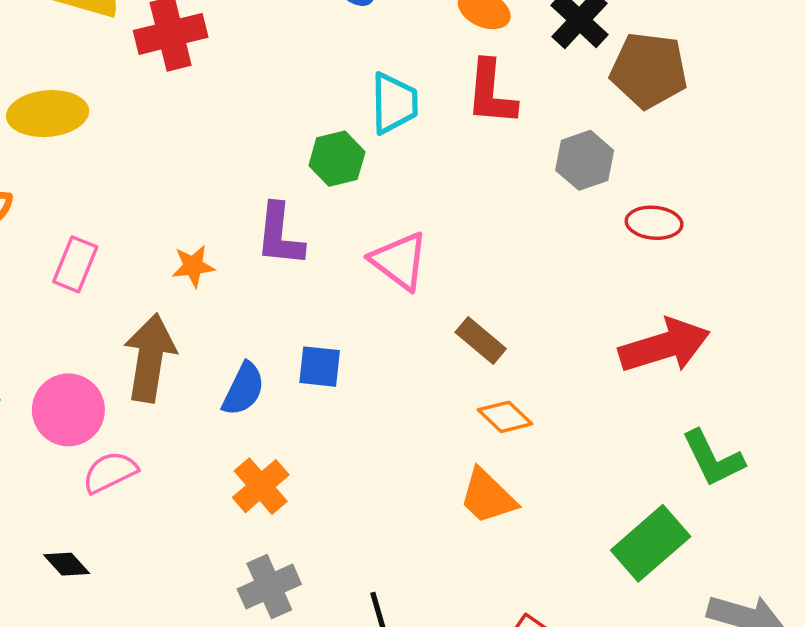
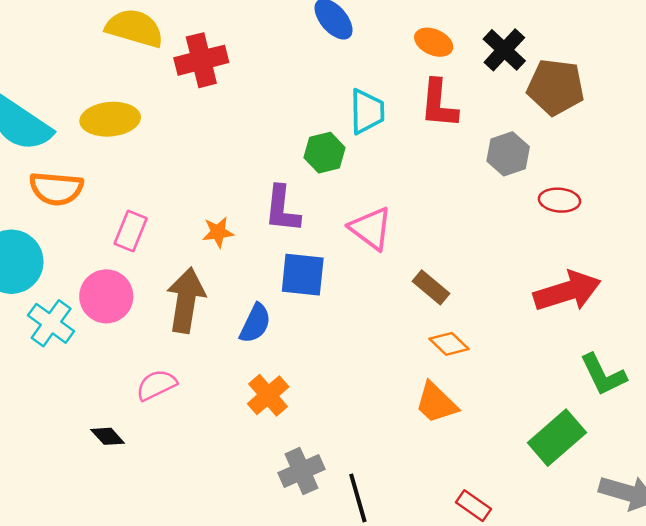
blue square: (320, 367) -> (303, 275), moved, size x1.4
pink circle: (68, 410) -> (106, 296), moved
black diamond: (67, 564) -> (108, 436), moved
gray cross: (269, 587) -> (301, 471), moved

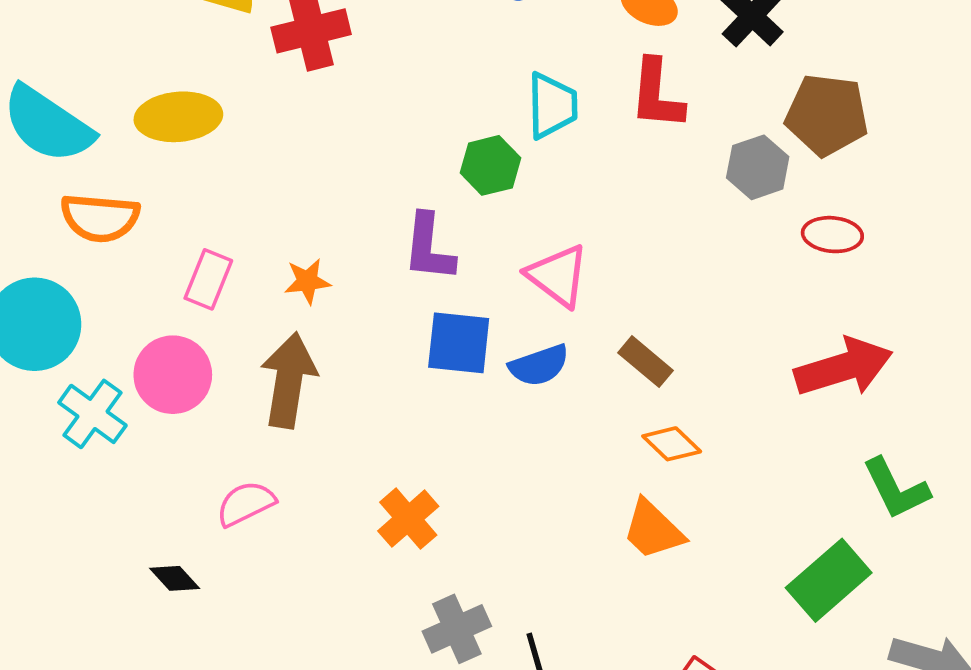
brown pentagon: (556, 87) -> (827, 115), moved
orange star: (218, 232) -> (307, 281), moved
blue semicircle: (255, 323) -> (539, 365), moved, turned 45

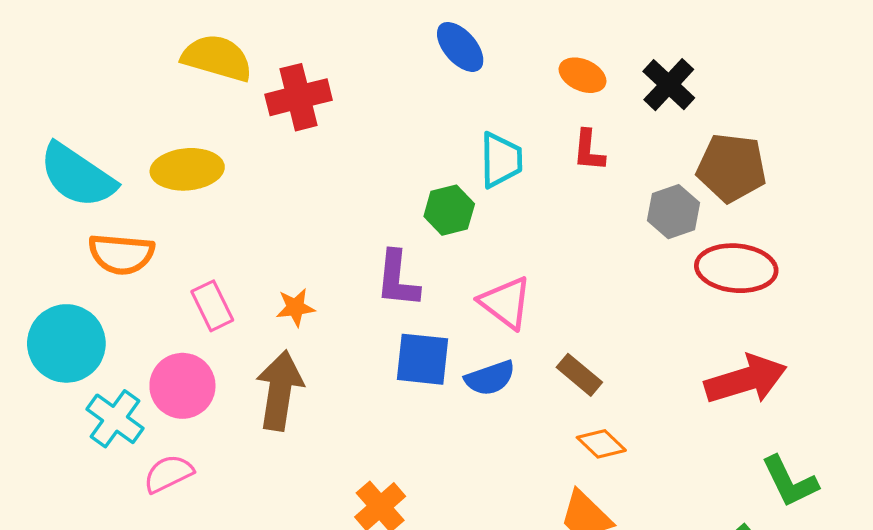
red L-shape: (657, 94) -> (589, 151), size x0.7
red ellipse: (832, 235) -> (736, 268), size x1.6
pink rectangle: (208, 279) -> (212, 306), turned -48
pink semicircle: (246, 504) -> (168, 474), moved

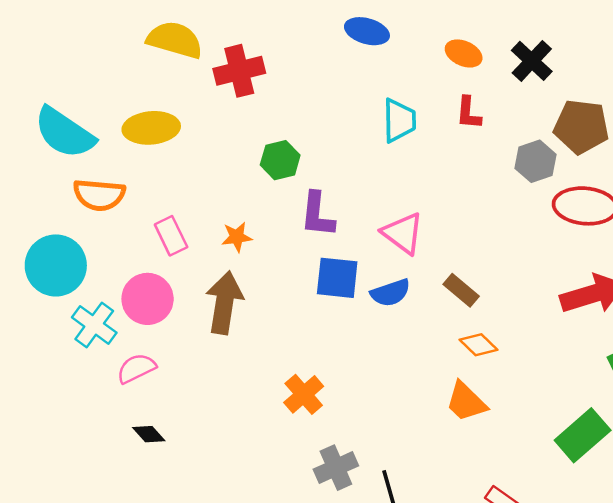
blue ellipse: (460, 47) -> (367, 31), turned -33
green hexagon: (449, 210) -> (280, 160), moved

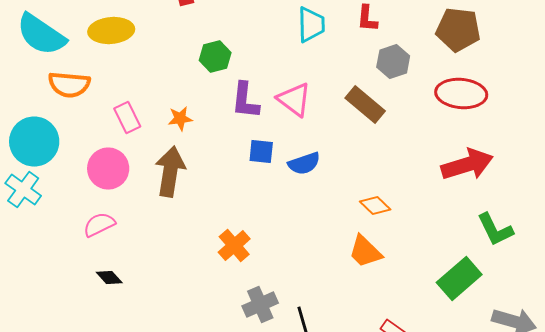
gray hexagon: (536, 161) -> (393, 62), moved
pink triangle: (403, 233) -> (294, 100), moved
blue square: (337, 278) -> (261, 152), size x0.7
brown rectangle: (461, 290) -> (365, 104), moved, size x1.4
cyan cross: (94, 325) -> (23, 190), moved

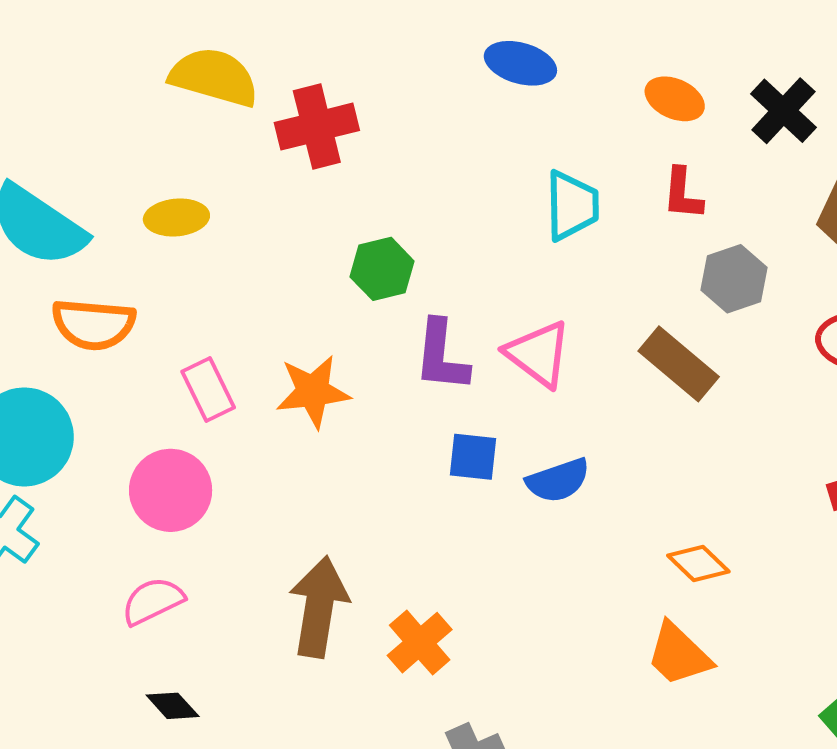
yellow ellipse: (111, 30) -> (176, 217), size x0.7
orange star: (180, 118) -> (313, 391), size x1.5
brown arrow: (170, 172) -> (319, 607), moved

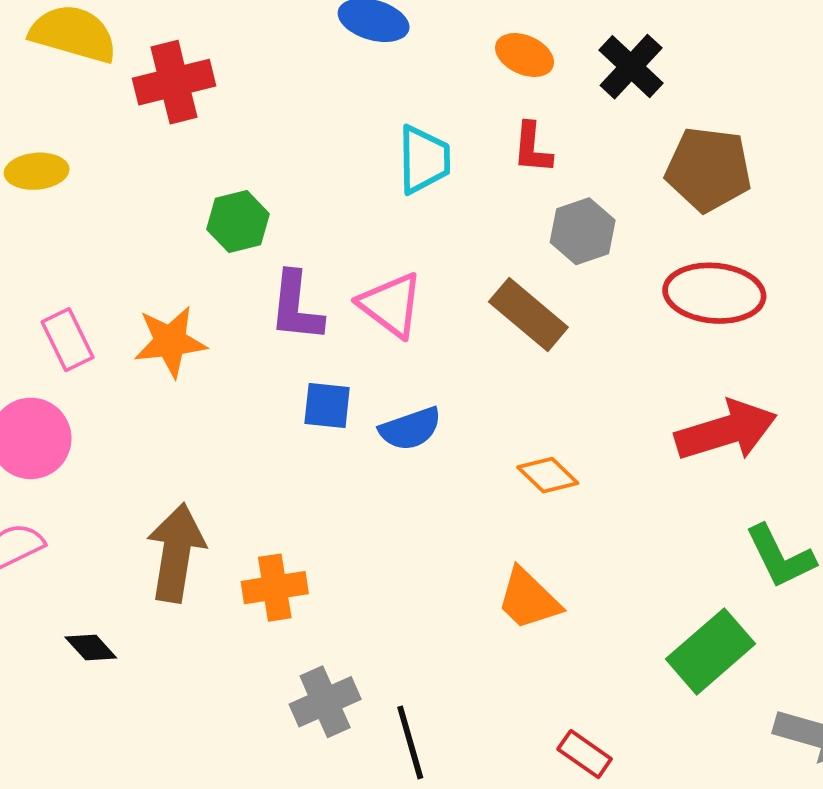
orange diamond: (698, 563) -> (548, 475), moved
orange cross: (420, 643) -> (275, 588), turned 32
black diamond: (173, 706) -> (91, 648), moved

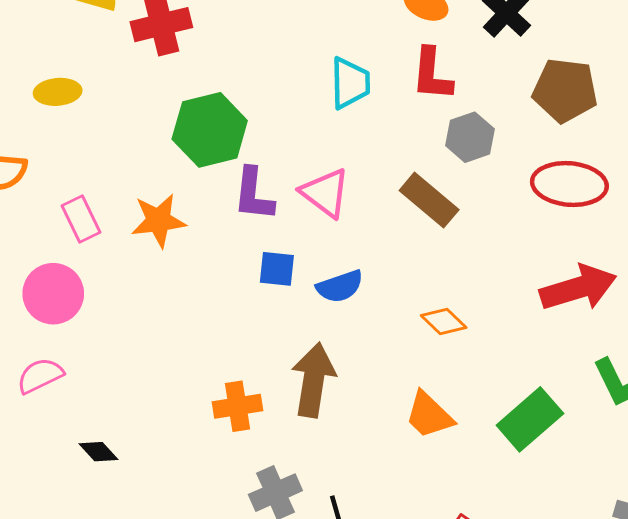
red L-shape: (532, 148) -> (432, 74), size x1.4
green hexagon: (238, 222) -> (210, 130), size x1.6
brown arrow: (176, 553) -> (314, 380), moved
green rectangle: (710, 651) -> (530, 419), moved

